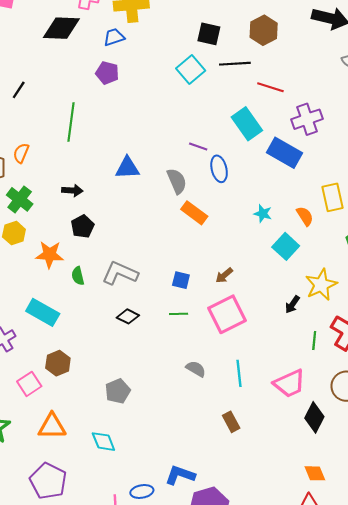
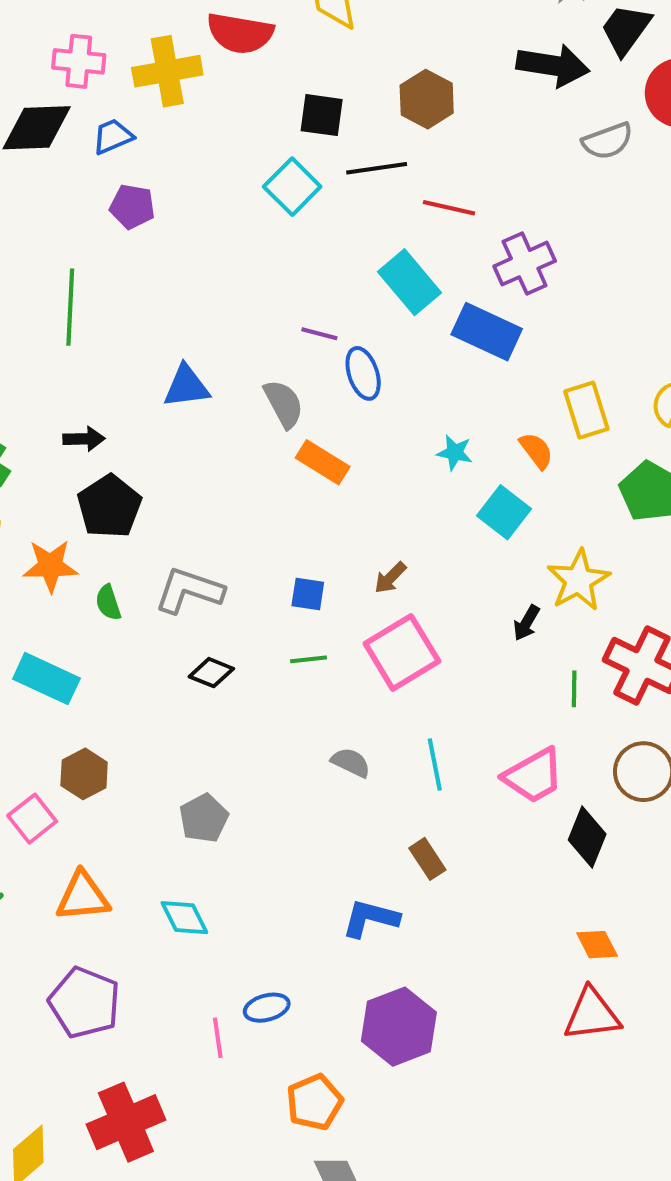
blue trapezoid: (114, 37) -> (113, 136), moved
black pentagon: (83, 226) -> (109, 506), size x1.4
blue L-shape: (180, 475) -> (370, 918), moved

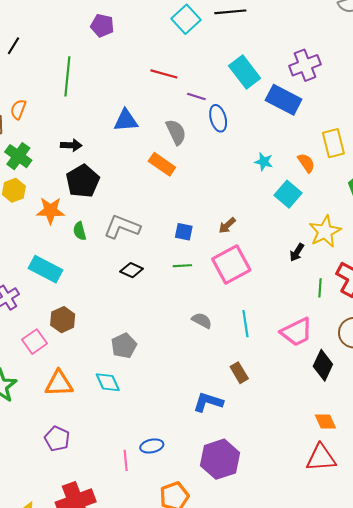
red line: (449, 208) -> (164, 74), moved
orange rectangle: (323, 462) -> (162, 164), moved
cyan diamond: (184, 918) -> (108, 382), moved
purple pentagon: (85, 1003) -> (57, 439), size x0.7

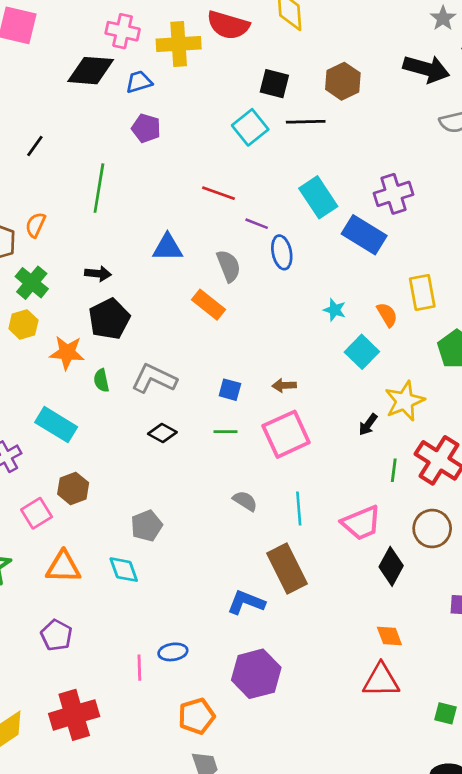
brown arrow: (227, 225) -> (284, 385), turned 36
brown rectangle: (239, 373) -> (287, 569), size x1.8

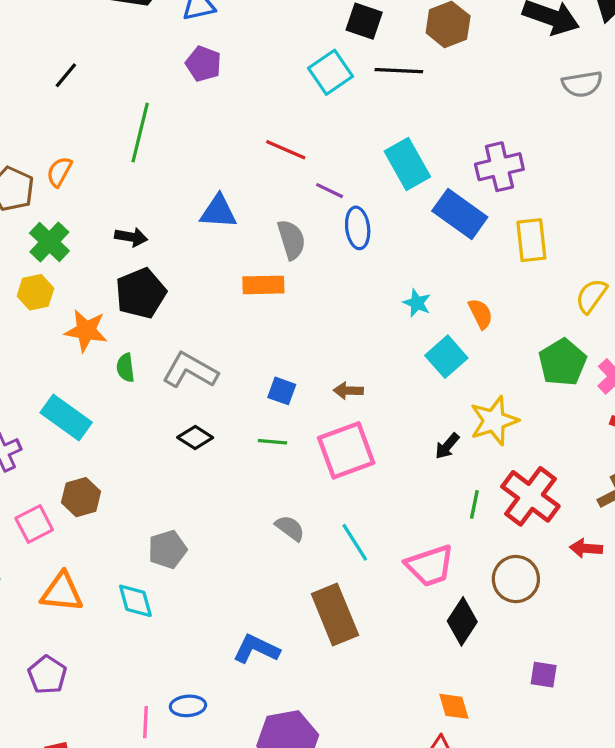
yellow rectangle: (422, 292) -> (531, 240), moved
orange rectangle: (209, 305) -> (263, 285), turned -44
cyan line: (299, 508) -> (355, 542), turned -32
blue L-shape: (246, 602) -> (256, 649), moved

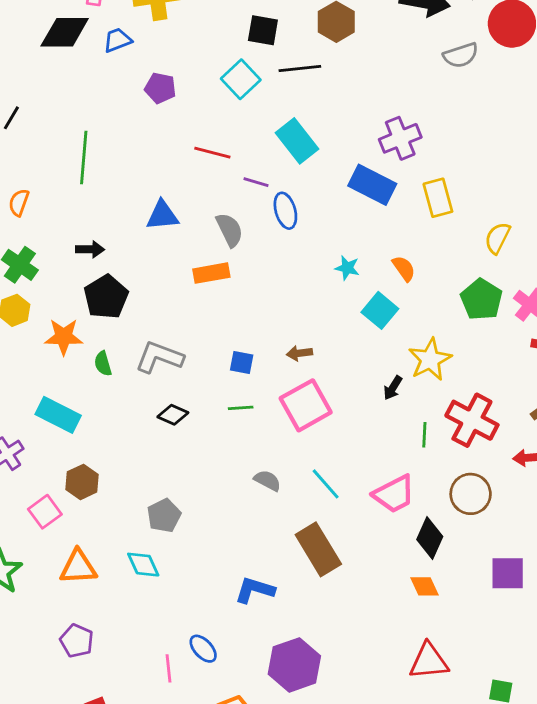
purple pentagon: (203, 64) -> (160, 88), moved
cyan rectangle: (407, 164) -> (297, 141), moved
purple square: (544, 675) -> (508, 573), size x1.5
blue ellipse: (188, 706) -> (203, 649), turned 60
orange diamond: (454, 706) -> (425, 586), moved

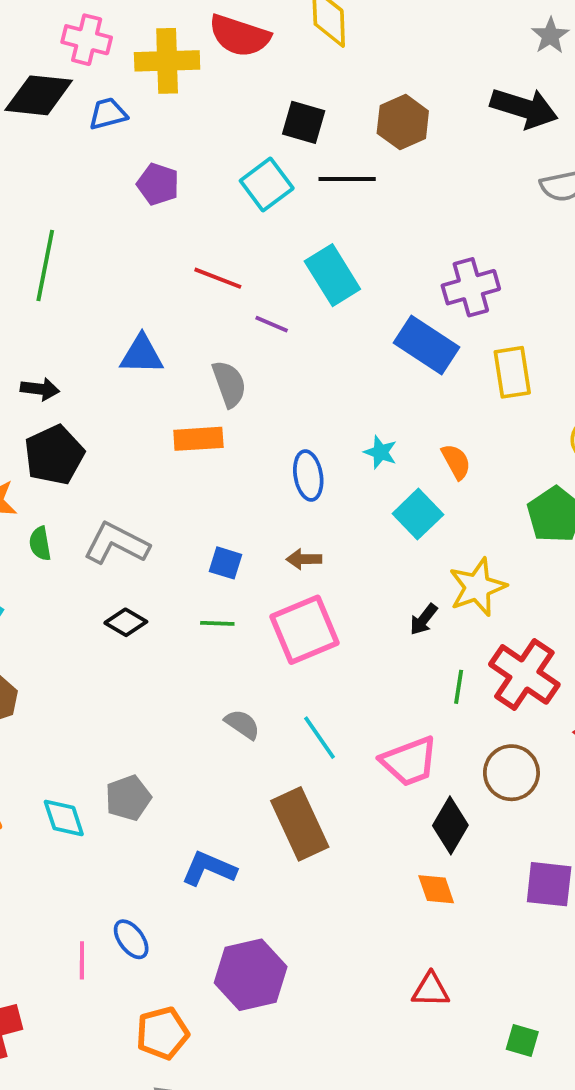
blue ellipse: (285, 211) -> (308, 476), moved
gray pentagon: (164, 516) -> (128, 798), moved
red triangle: (429, 661) -> (431, 990), size x0.7

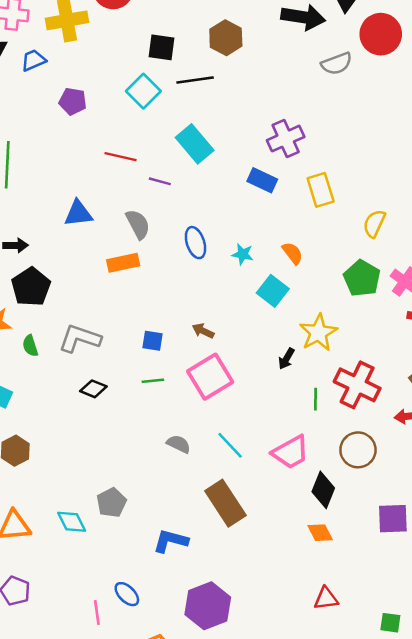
blue rectangle: (427, 345) -> (262, 180), size x0.7
blue ellipse: (308, 476) -> (195, 243), moved
brown arrow: (304, 559) -> (203, 331), turned 35

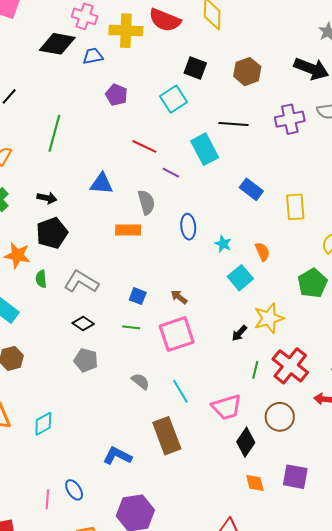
black line: (195, 80) -> (234, 124), moved
purple cross: (286, 139) -> (290, 119), moved
gray pentagon: (112, 503) -> (86, 360), moved, turned 30
cyan diamond: (72, 522) -> (43, 424), turned 75
orange diamond: (320, 533) -> (255, 483), moved

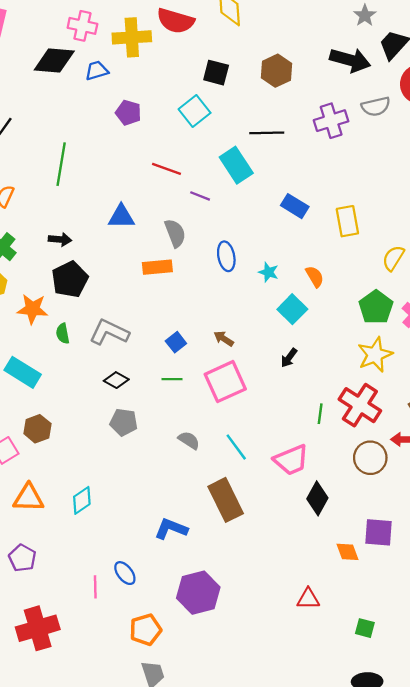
blue square: (138, 296) -> (176, 342), turned 36
yellow star: (269, 318) -> (375, 355), moved
black arrow: (239, 333) -> (289, 358), moved
brown circle: (280, 417) -> (370, 458), moved
orange diamond: (255, 483) -> (347, 552), moved

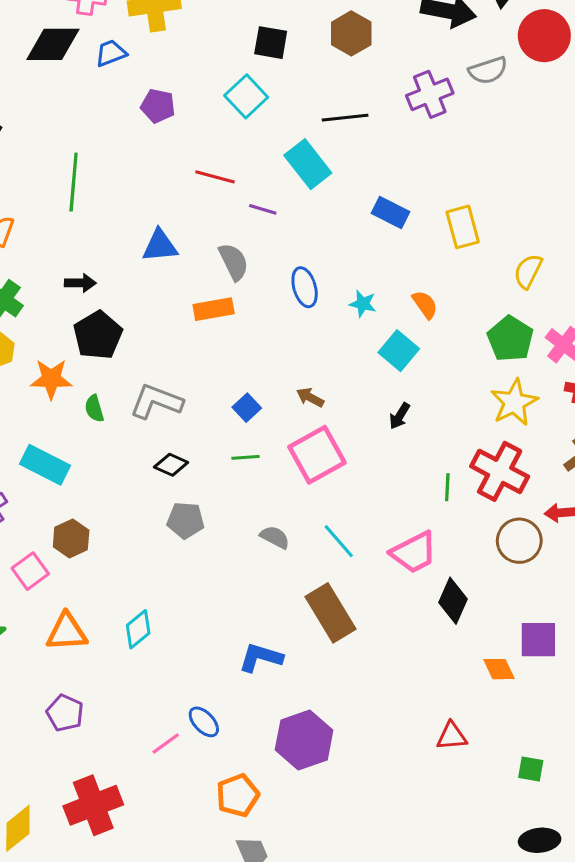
pink line: (95, 587) -> (166, 743), turned 60

